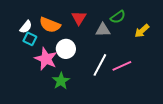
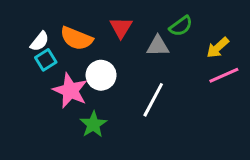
cyan square: (30, 39) -> (46, 60), turned 32
pink line: (122, 66) -> (224, 75), moved

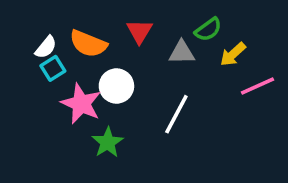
yellow arrow: (218, 48) -> (233, 54), moved

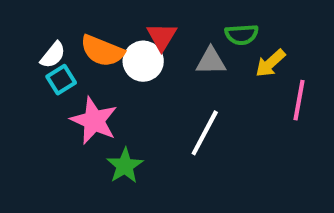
green semicircle: (208, 30) -> (242, 34), turned 32
white circle: (116, 86) -> (143, 61), moved
pink line: (258, 86) -> (299, 100), turned -56

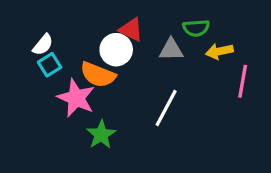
red triangle: (162, 37) -> (131, 30), turned -35
orange semicircle: (102, 51) -> (98, 75), moved
yellow arrow: (270, 63) -> (219, 51), turned 30

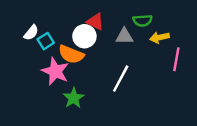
cyan square: (50, 65) -> (46, 41), moved

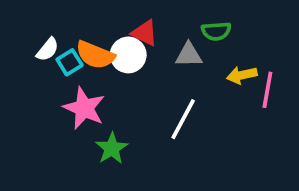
yellow arrow: (159, 37) -> (242, 75), moved
orange semicircle: (71, 54) -> (95, 55), moved

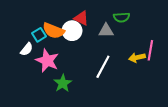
white semicircle: (48, 49) -> (27, 49), moved
yellow arrow: (242, 75) -> (137, 58), moved

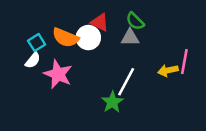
green semicircle: (122, 17) -> (135, 21), moved, turned 49
cyan square: (39, 35) -> (37, 43), moved
green star: (63, 83) -> (112, 102), moved

